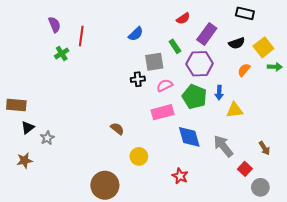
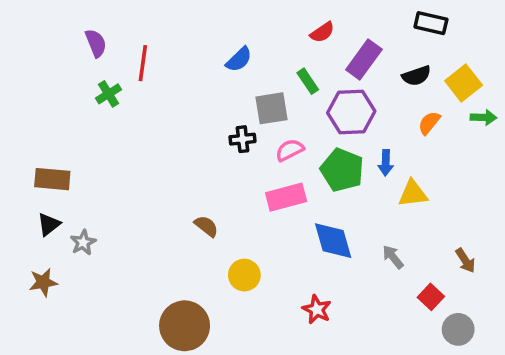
brown rectangle: (16, 105) -> (52, 179), moved
gray arrow: (223, 146) -> (393, 257), size x0.6

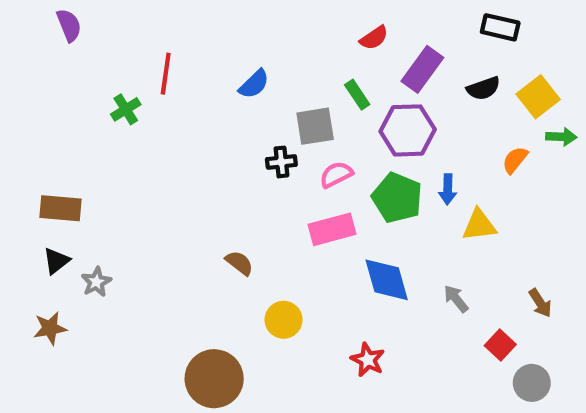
purple semicircle: (96, 43) -> (69, 25), moved
blue semicircle: (239, 59) -> (254, 84), moved
orange semicircle: (429, 123) -> (515, 160), moved

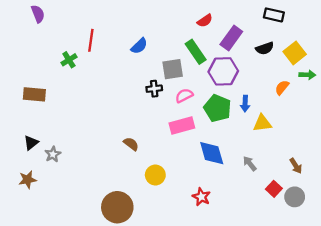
green rectangle: (357, 95) -> (196, 52), size x1.5
brown rectangle: (61, 208) -> (34, 94), moved
gray circle: (532, 383) -> (295, 197), moved

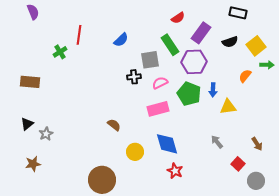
blue diamond: (212, 153) -> (167, 144), moved
brown star: (28, 180) -> (33, 164), moved
gray circle: (295, 197) -> (256, 181), moved

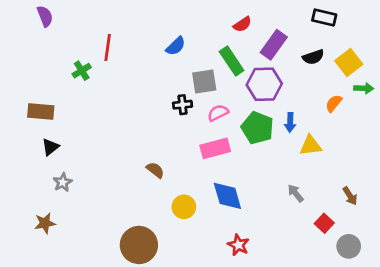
blue semicircle: (121, 40) -> (176, 46), moved
black triangle: (27, 124) -> (50, 147), moved
red star: (175, 171) -> (238, 245), moved

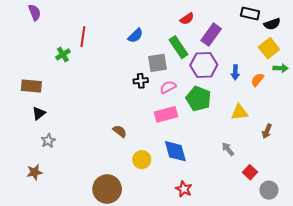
black semicircle: (313, 57) -> (272, 24), moved
blue arrow: (290, 122) -> (235, 72), moved
brown arrow: (350, 196) -> (267, 131), moved, turned 56

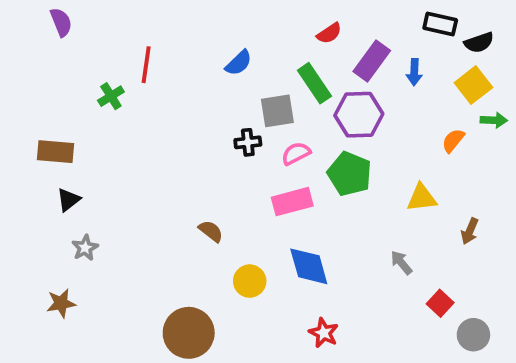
blue arrow: (235, 72) -> (414, 72), moved

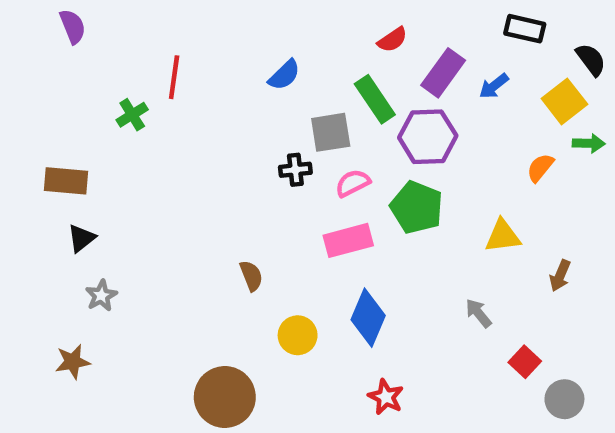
black semicircle: (479, 42) -> (591, 60), moved, turned -108
blue arrow: (414, 72) -> (494, 86), turned 50
brown semicircle: (211, 231) -> (251, 276), turned 30
blue diamond: (309, 266) -> (368, 318), turned 39

